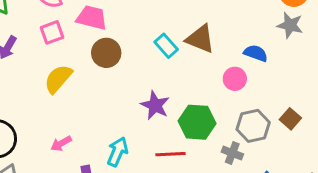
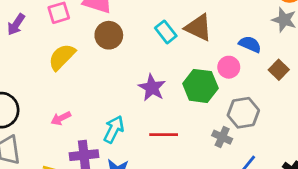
brown square: (290, 119) -> (279, 70), moved
green hexagon: (197, 122) -> (200, 86), moved

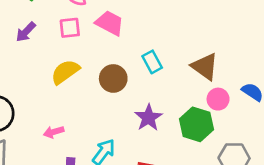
cyan rectangle: (166, 32) -> (152, 62), moved
brown circle: (109, 35) -> (113, 78), moved
pink circle: (229, 67) -> (218, 99), moved

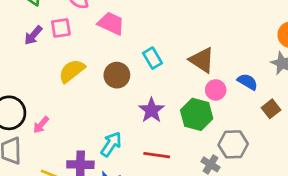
pink square: (70, 28) -> (61, 28), moved
pink arrow: (54, 132) -> (41, 125), moved, turned -30

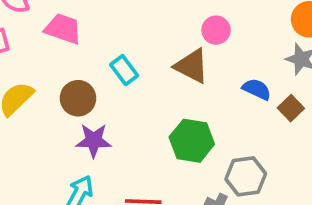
pink circle: (216, 90) -> (216, 30), moved
brown square: (271, 109) -> (291, 108), moved
purple star: (151, 110) -> (94, 140), moved, turned -30

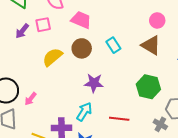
pink circle: (216, 30) -> (157, 20), moved
brown circle: (78, 98) -> (82, 48), moved

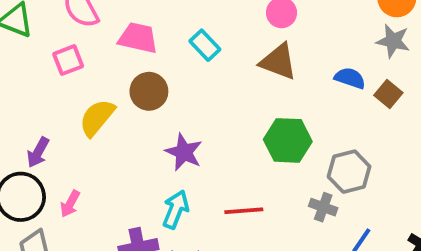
purple arrow: (22, 31) -> (38, 152), moved
cyan rectangle: (113, 45) -> (205, 45), moved
purple star: (94, 83) -> (184, 152), turned 30

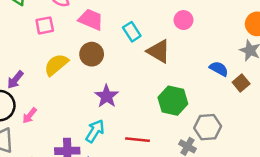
brown triangle: (278, 62) -> (159, 51), moved

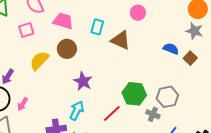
cyan rectangle: (132, 32) -> (97, 27), turned 56
green hexagon: (173, 101) -> (134, 94), moved
red line: (137, 140) -> (112, 114), turned -42

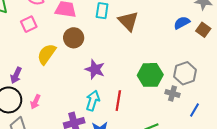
brown triangle: (121, 40) -> (128, 21), turned 30
blue semicircle: (171, 49) -> (182, 23), turned -42
red line: (112, 114) -> (118, 101), moved, turned -30

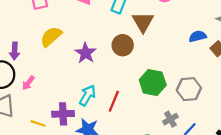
brown circle: (74, 38) -> (123, 45), moved
purple star: (95, 69) -> (86, 53), moved
purple arrow: (16, 75) -> (15, 51), turned -35
gray cross: (172, 94) -> (170, 119), moved, turned 32

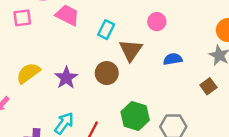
blue semicircle: (198, 36) -> (173, 59), moved
yellow semicircle: (51, 37) -> (28, 73), moved

